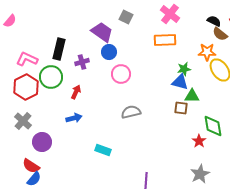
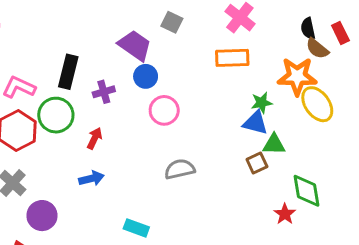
black semicircle: (214, 21) -> (308, 28), turned -128
orange star: (207, 52) -> (297, 76), size x1.4
brown square: (181, 108) -> (257, 163), turned -32

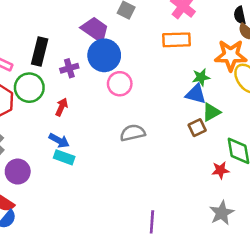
blue circle: (146, 76) -> (104, 55), size x1.6
green triangle: (274, 144) -> (211, 112), turned -30
blue arrow: (91, 178) -> (59, 141), turned 42
red star: (285, 214) -> (220, 170), turned 30
cyan rectangle: (136, 228) -> (64, 157), moved

